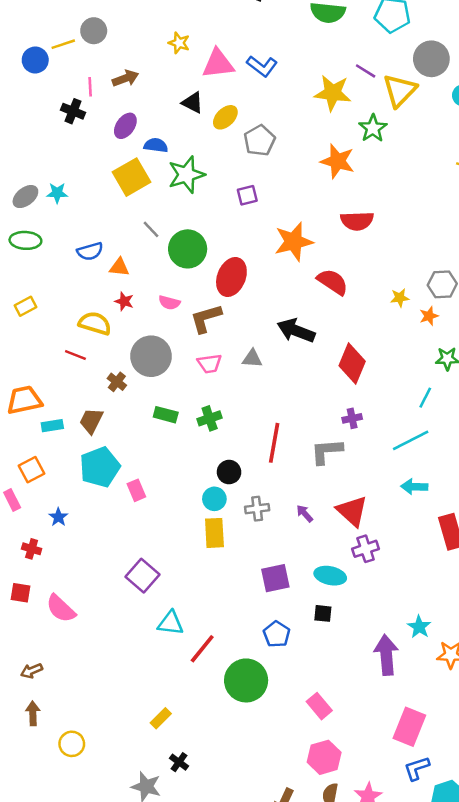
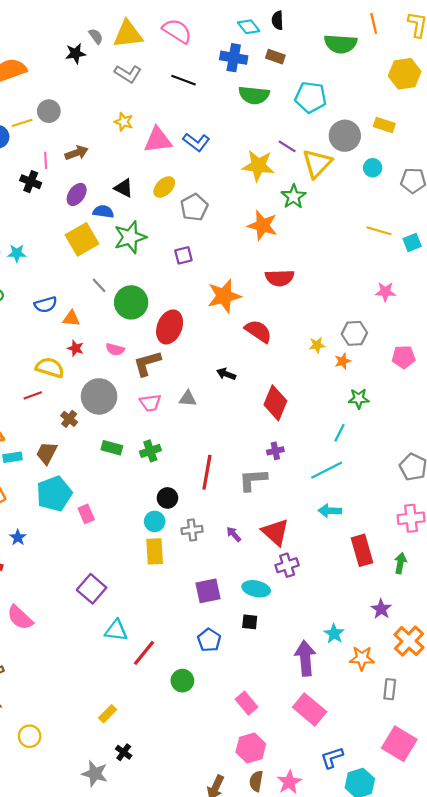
black triangle: (192, 103) -> (124, 188), moved
black arrow: (296, 331) -> (226, 374), size x0.6
red line: (75, 355) -> (33, 395), turned -42
green circle: (246, 680) -> (182, 681), size x0.6
pink rectangle: (409, 727) -> (310, 709), moved, turned -72

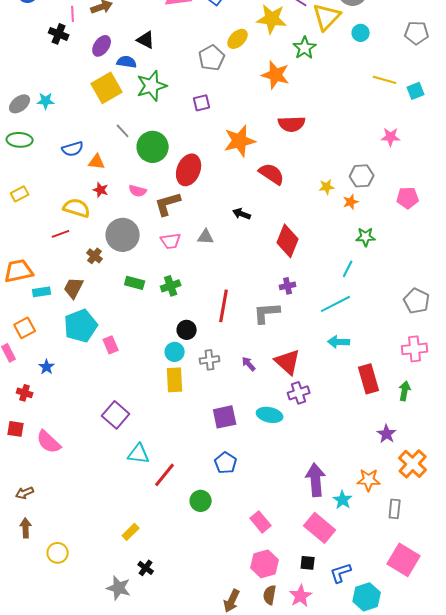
cyan circle: (373, 168) -> (361, 33), moved
yellow ellipse: (164, 187) -> (238, 39), moved
black square: (250, 622) -> (308, 563), moved
cyan star: (334, 634) -> (343, 500), moved

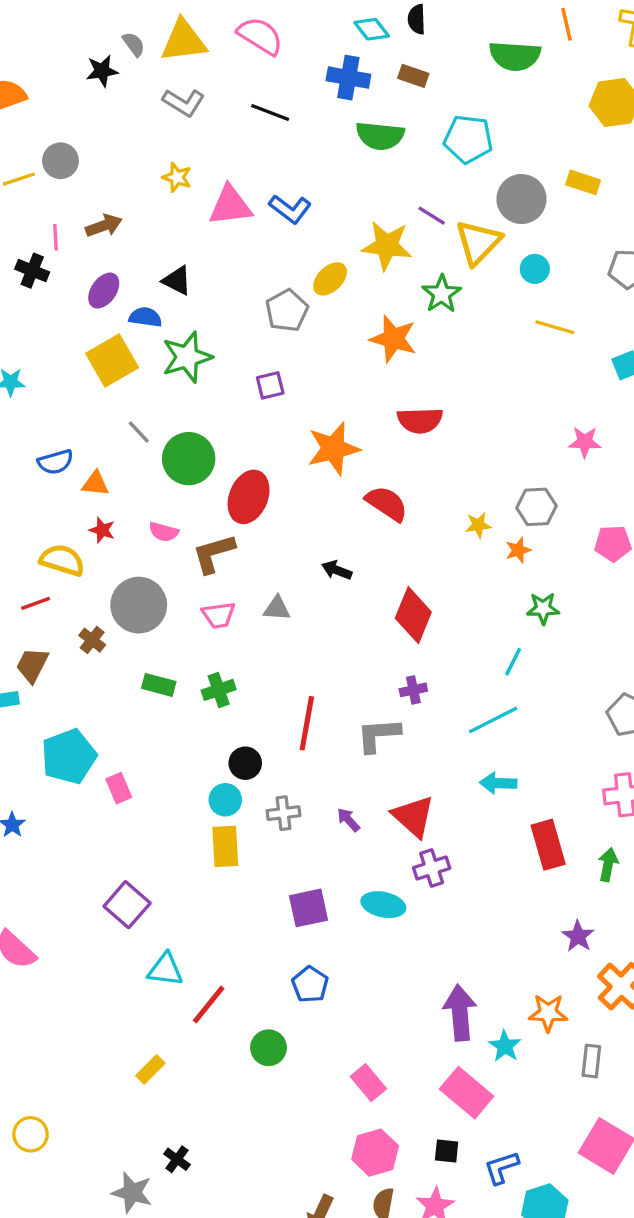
yellow line: (385, 80) -> (555, 327), moved
brown trapezoid: (74, 288) -> (32, 665), moved
yellow rectangle: (131, 532) -> (150, 1069), moved

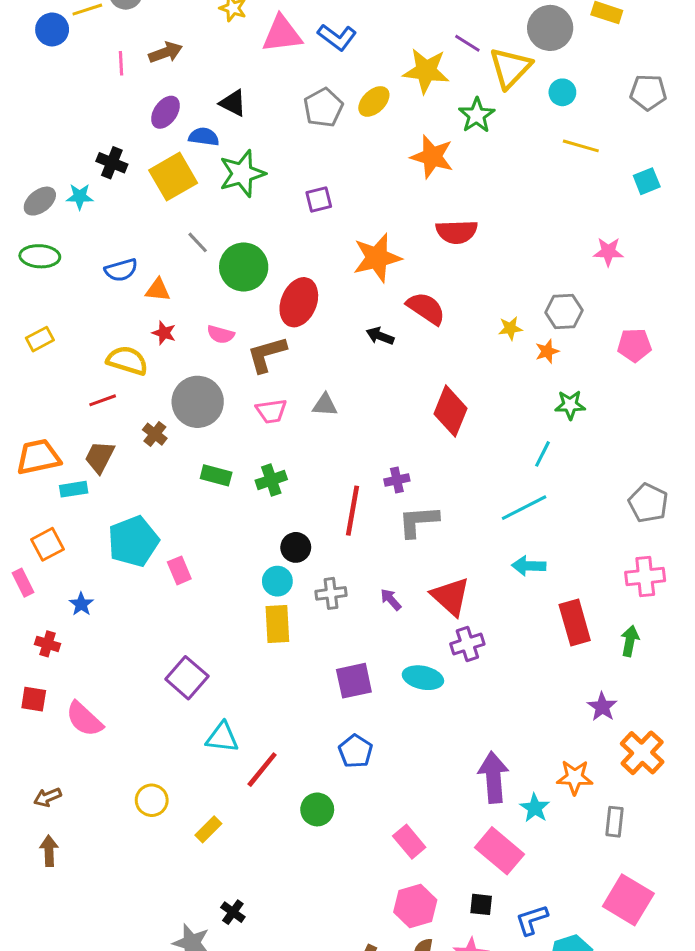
black cross: (32, 271) -> (112, 163), moved
gray pentagon: (287, 311) -> (323, 108), moved
black arrow: (337, 570) -> (380, 336), moved
purple cross: (413, 690) -> (397, 480), moved
yellow circle: (31, 1134) -> (152, 800), moved

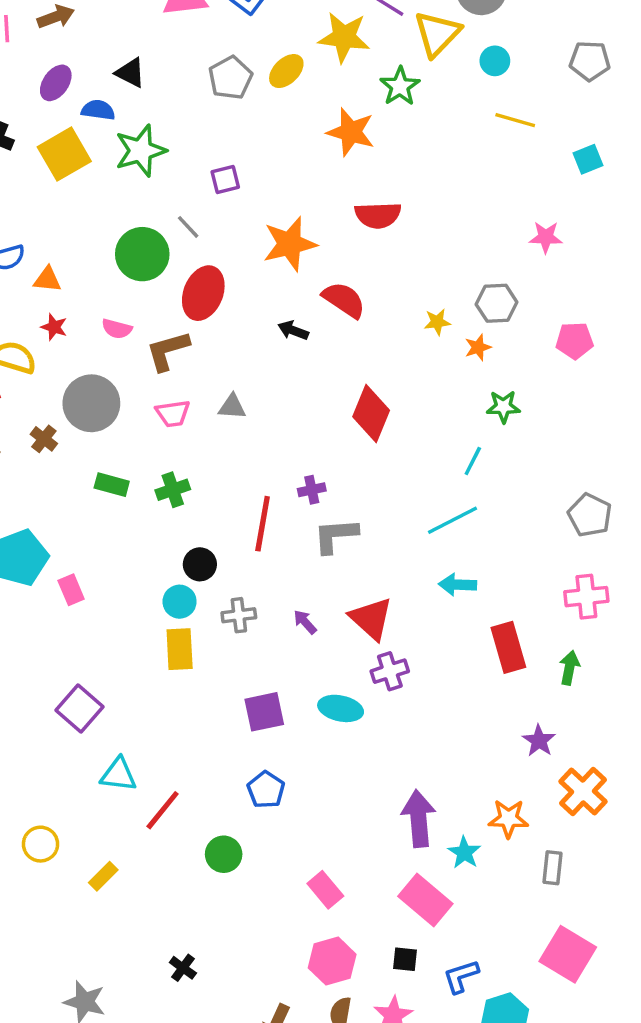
gray line: (198, 242) -> (188, 227), moved
black cross: (233, 912) -> (183, 968), moved

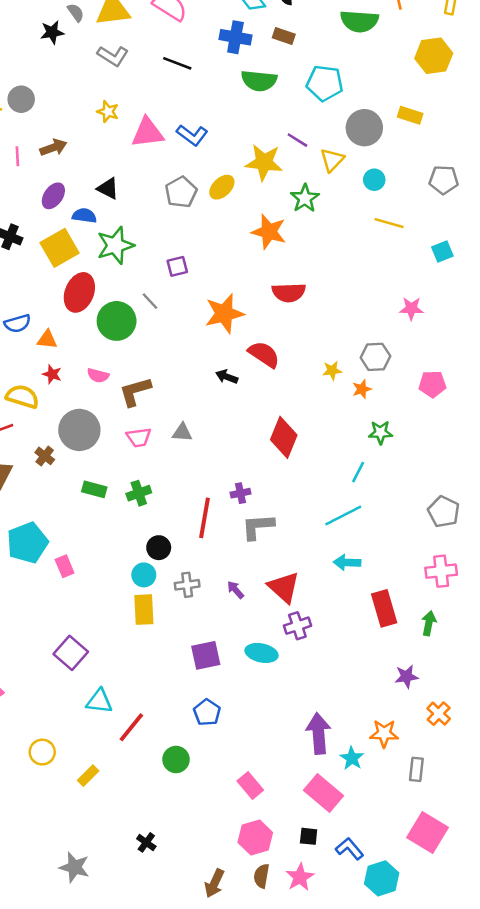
yellow triangle: (437, 34) -> (332, 160), size x0.7
red ellipse: (203, 293) -> (79, 292), moved
purple star: (539, 741) -> (406, 676), turned 30
orange cross: (583, 792) -> (439, 714), size x0.7
blue L-shape: (461, 976) -> (349, 849), turned 68

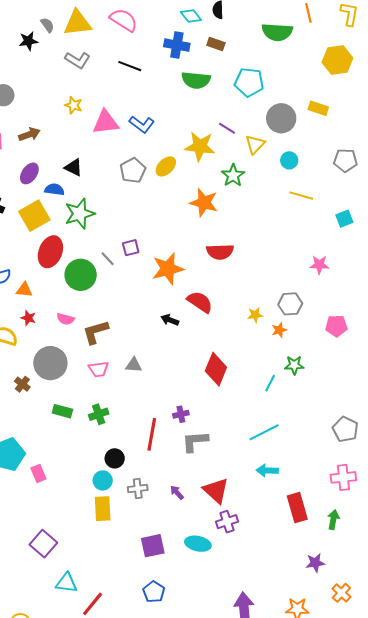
purple square: (177, 266) -> (131, 248), moved
cyan line: (358, 472) -> (270, 383), moved

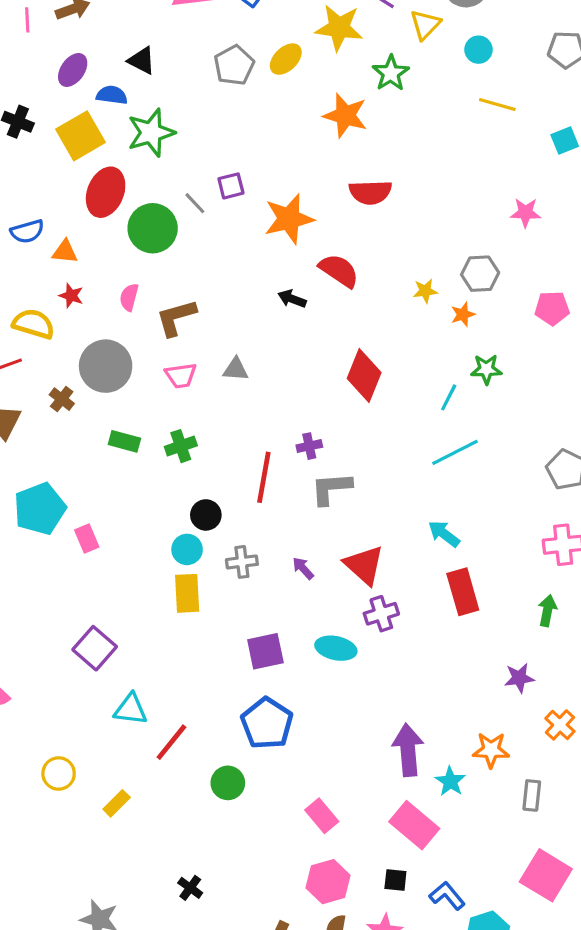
pink semicircle: (65, 319) -> (129, 297), turned 90
cyan line: (264, 432) -> (455, 452), moved
cyan arrow: (267, 470) -> (444, 534), turned 35
red rectangle: (297, 508) -> (463, 592), moved
blue pentagon: (154, 592) -> (267, 723), size x1.5

